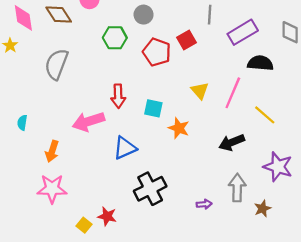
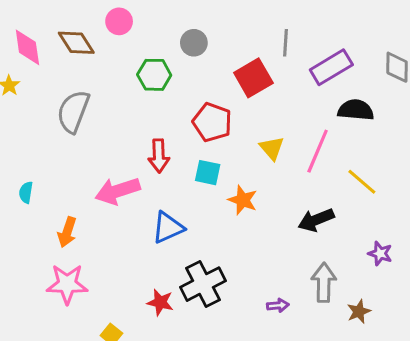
red square: (186, 40) -> (253, 78), size x1.4
red pentagon: (157, 52) -> (212, 122), moved
purple star: (278, 167) -> (380, 253), size x0.6
red star: (107, 216) -> (160, 302), moved

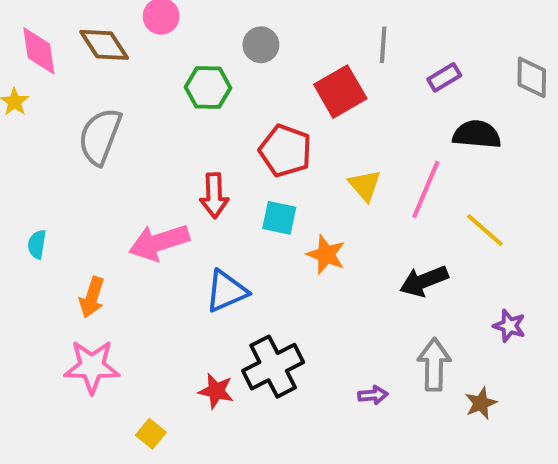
purple rectangle: (331, 67) -> (444, 77), size x0.6

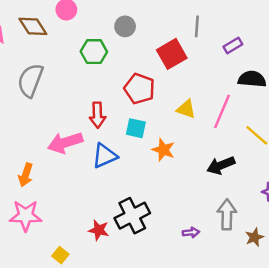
yellow triangle: (365, 185) -> (186, 109), turned -30
blue triangle: (226, 291) -> (105, 156), moved

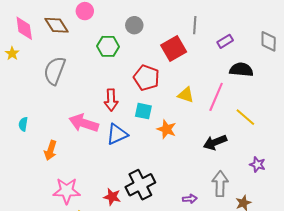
pink arrow: (65, 143) -> (84, 123), turned 36
pink star: (26, 216) -> (67, 191), moved

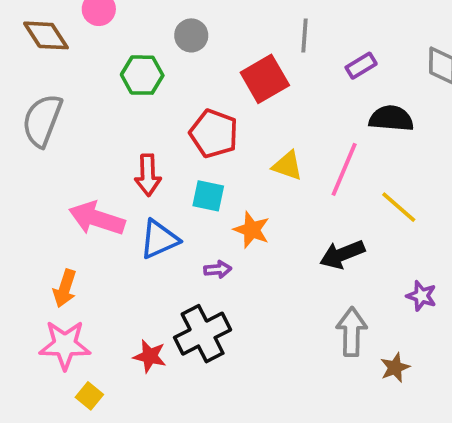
orange arrow: (50, 150) -> (65, 288), moved
purple arrow: (190, 199) -> (218, 269), moved

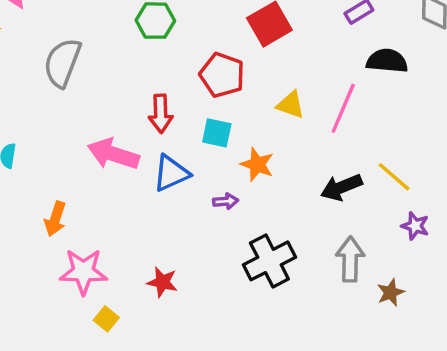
yellow line: (399, 207) -> (394, 177), moved
orange arrow: (65, 288) -> (55, 219), moved
black cross: (203, 334) -> (269, 261), moved

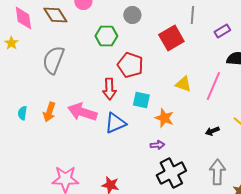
red pentagon: (222, 75) -> (130, 65), moved
black arrow: (341, 187) -> (212, 131), size x0.6
purple arrow: (226, 201) -> (157, 145), moved
orange arrow: (55, 219) -> (49, 112), moved

